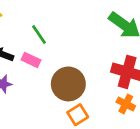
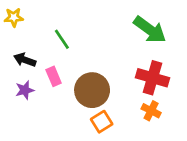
pink rectangle: (31, 60) -> (54, 76), moved, turned 42

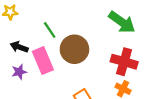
pink rectangle: (54, 76) -> (43, 61), size x1.6
brown circle: (92, 90) -> (74, 49), moved

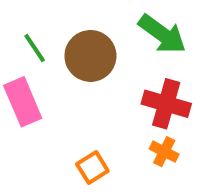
brown circle: (74, 49) -> (90, 56), moved

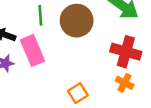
green line: (35, 48) -> (40, 15), turned 30

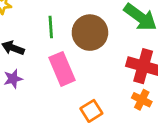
pink rectangle: (33, 50) -> (62, 69), moved

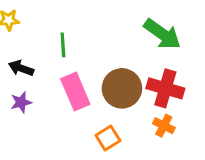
brown circle: (90, 33) -> (122, 88), moved

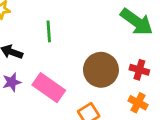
red cross: (165, 88) -> (139, 70), size x0.6
pink rectangle: (75, 91) -> (49, 88), moved, turned -32

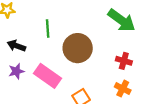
brown circle: (101, 70) -> (78, 48), moved

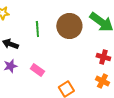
brown circle: (78, 48) -> (69, 26), moved
pink rectangle: (48, 76) -> (37, 70), size x0.6

